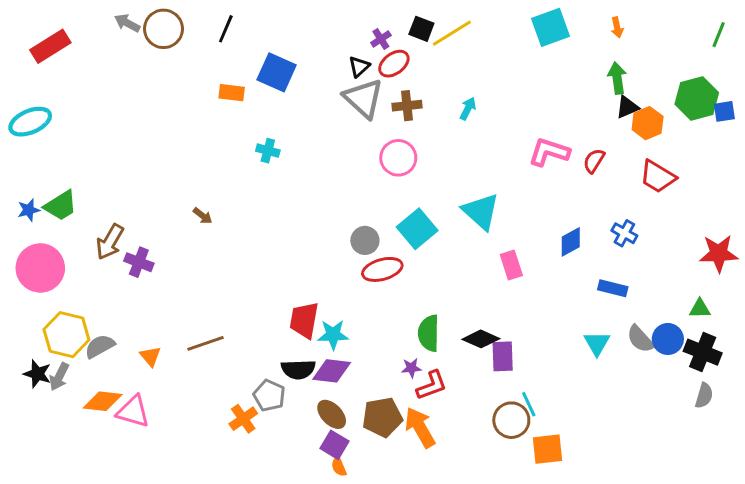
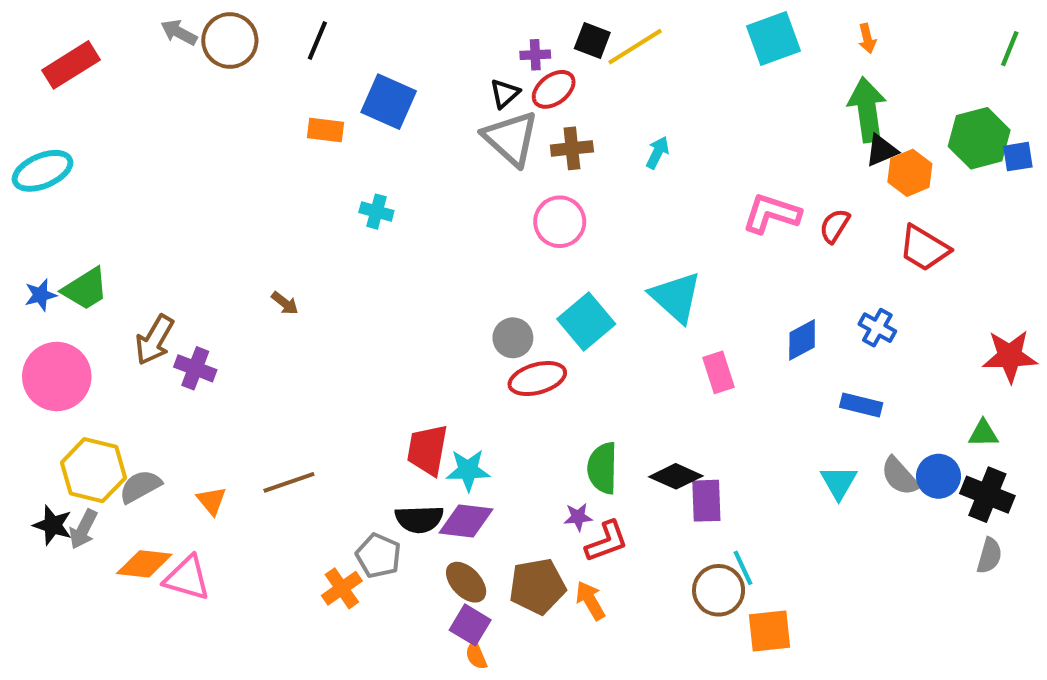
purple cross: (381, 39) -> (535, 55), turned 30
green arrow: (617, 78) -> (867, 110), size x1.4
orange arrow: (420, 427) -> (590, 600), size x0.7

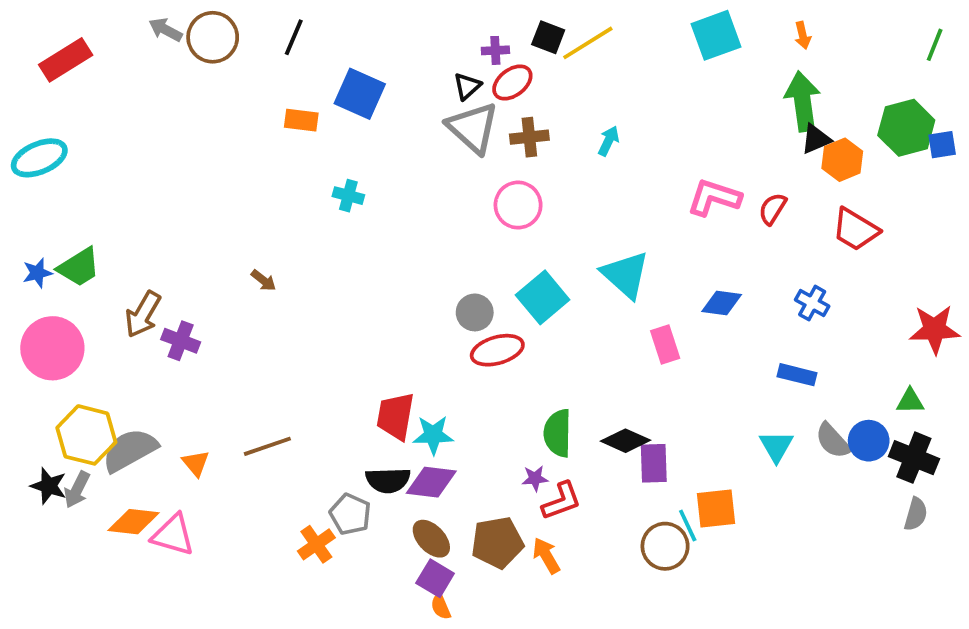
blue diamond: (802, 340) -> (722, 303), moved, turned 36
gray semicircle: (140, 486) -> (130, 450), size x1.4
orange square: (769, 631) -> (716, 509), moved

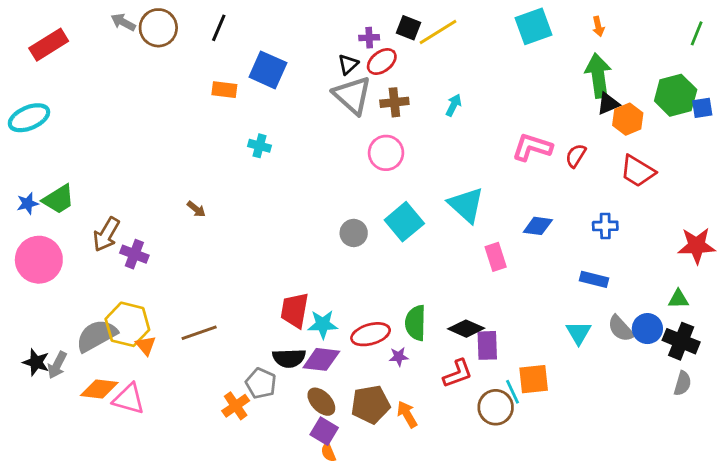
blue cross: (812, 303) -> (605, 226), turned -30
red ellipse: (497, 350) -> (371, 334), moved
yellow hexagon: (86, 435) -> (127, 324), moved
red L-shape: (561, 501) -> (458, 374), moved

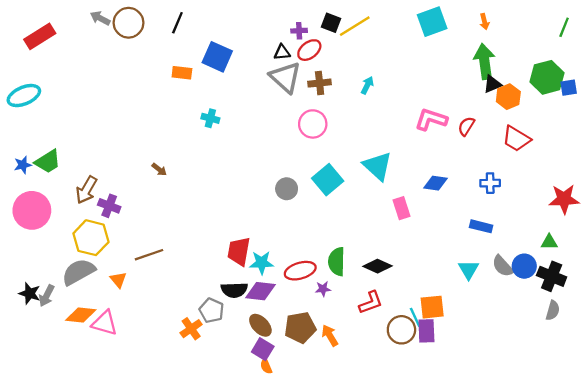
black triangle: (348, 64) -> (282, 52), turned 36
yellow hexagon: (127, 324) -> (91, 238), moved
brown line: (199, 333) -> (149, 255), moved
purple rectangle: (487, 345) -> (426, 331), moved

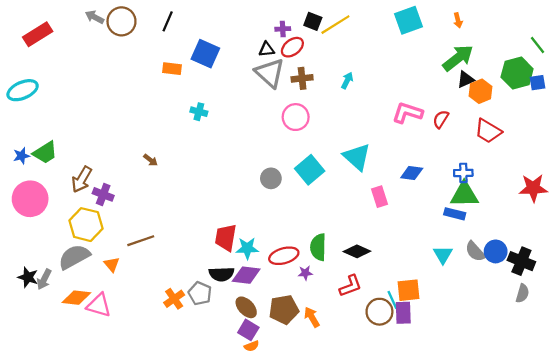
green line: (564, 27) -> (538, 45), moved, turned -60
green arrow: (484, 61) -> (458, 58), turned 60
green triangle: (549, 242) -> (464, 194), moved, size x1.8
orange cross: (191, 329) -> (174, 299), moved
orange semicircle: (266, 366) -> (252, 346), turned -88

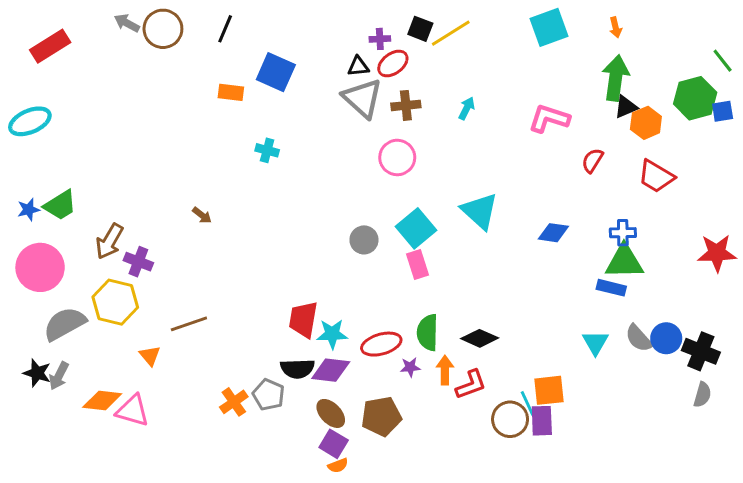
green arrow: (458, 58) -> (616, 78), turned -44
pink L-shape: (407, 113) -> (549, 118), moved
pink rectangle: (379, 197) -> (417, 265), moved
gray semicircle: (74, 257) -> (65, 324), moved
orange arrow: (312, 317) -> (445, 370), moved, turned 30

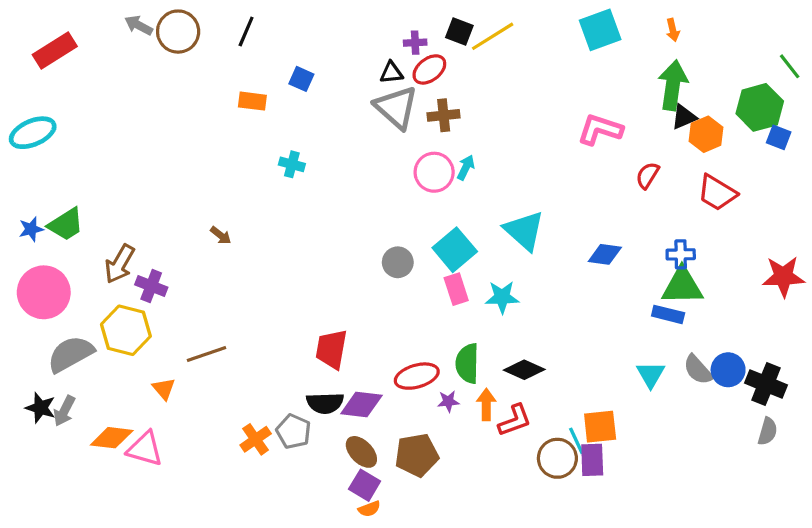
blue square: (276, 72) -> (301, 79), size x0.6
cyan arrow: (467, 108) -> (466, 167), moved
blue square: (723, 111) -> (779, 137), moved, turned 30
cyan star: (332, 334) -> (502, 297), moved

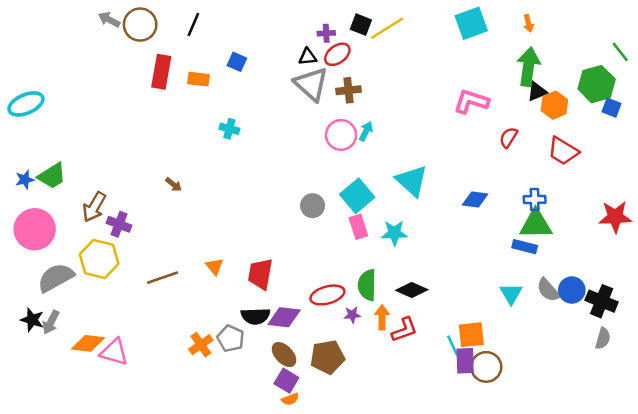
red rectangle: (55, 51) -> (161, 72), moved, turned -48
orange triangle: (164, 389) -> (215, 266), moved
brown circle: (557, 458) -> (486, 367), moved

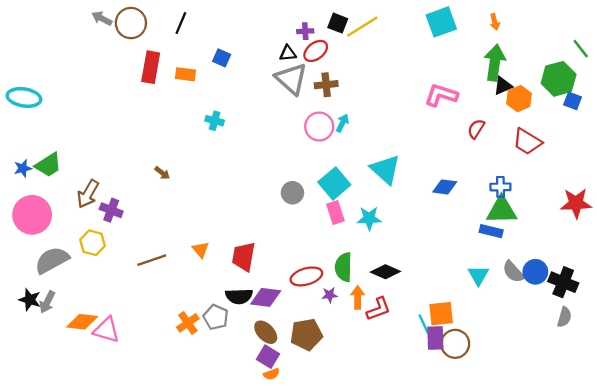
cyan ellipse: (26, 104) -> (24, 97), turned 32
yellow hexagon: (99, 259) -> (93, 243), size x0.7

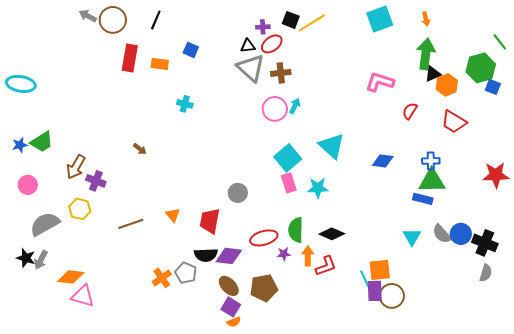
gray circle: (292, 193) -> (238, 193), moved
pink circle: (32, 215) -> (28, 185), size x0.6
pink triangle: (106, 330) -> (83, 296), moved

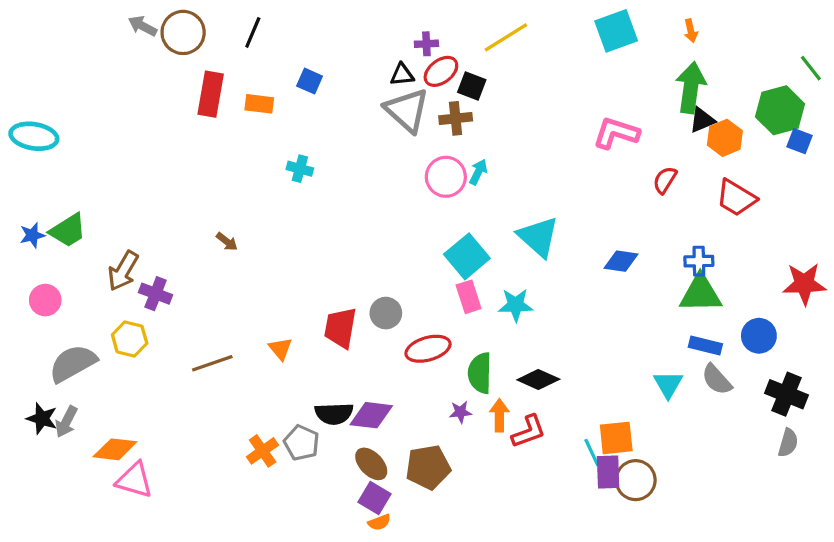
black square: (291, 20) -> (472, 86), moved
blue rectangle: (423, 199) -> (705, 345), moved
red trapezoid: (210, 221) -> (340, 328), moved
blue circle: (461, 234) -> (759, 336), moved
red ellipse: (264, 238) -> (428, 349), moved

